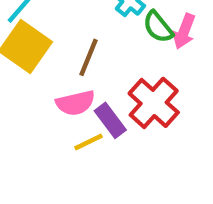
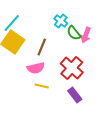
purple rectangle: (110, 120) -> (75, 95), moved
yellow line: (88, 142) -> (42, 86), turned 40

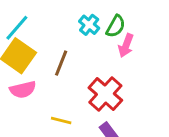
green semicircle: (74, 33) -> (116, 26), moved, turned -112
pink semicircle: (36, 68) -> (23, 90), moved

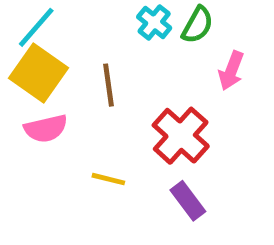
pink arrow: (126, 45) -> (231, 71), moved
brown line: (61, 63) -> (108, 85), turned -30

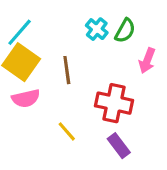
red cross: (181, 136) -> (114, 103), turned -30
yellow line: (108, 179) -> (67, 131), turned 35

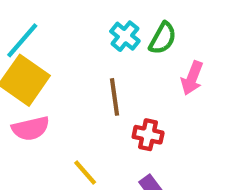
brown line: (67, 70) -> (114, 97), moved
red cross: (114, 103) -> (148, 135), size x0.6

